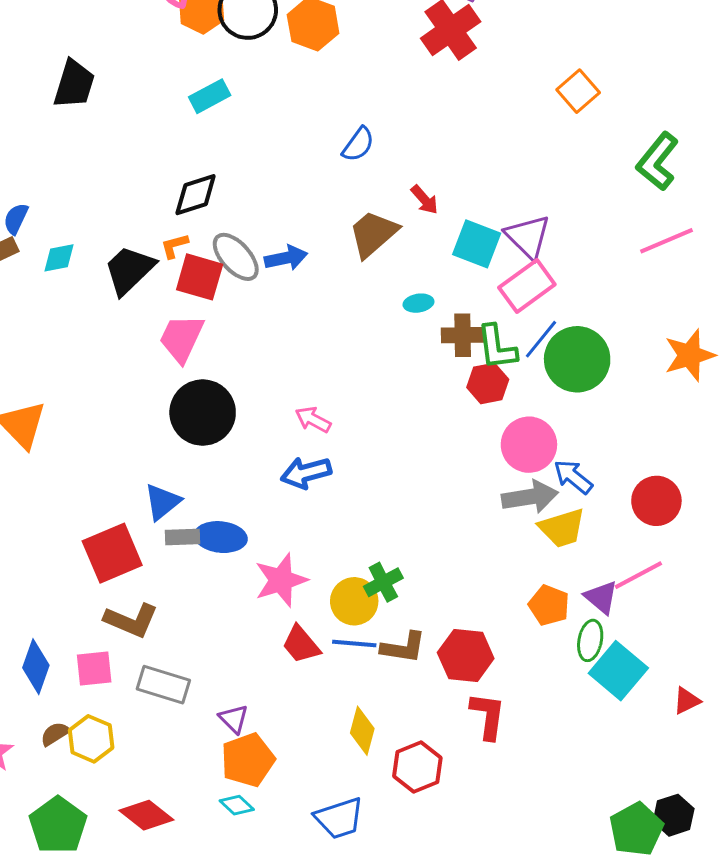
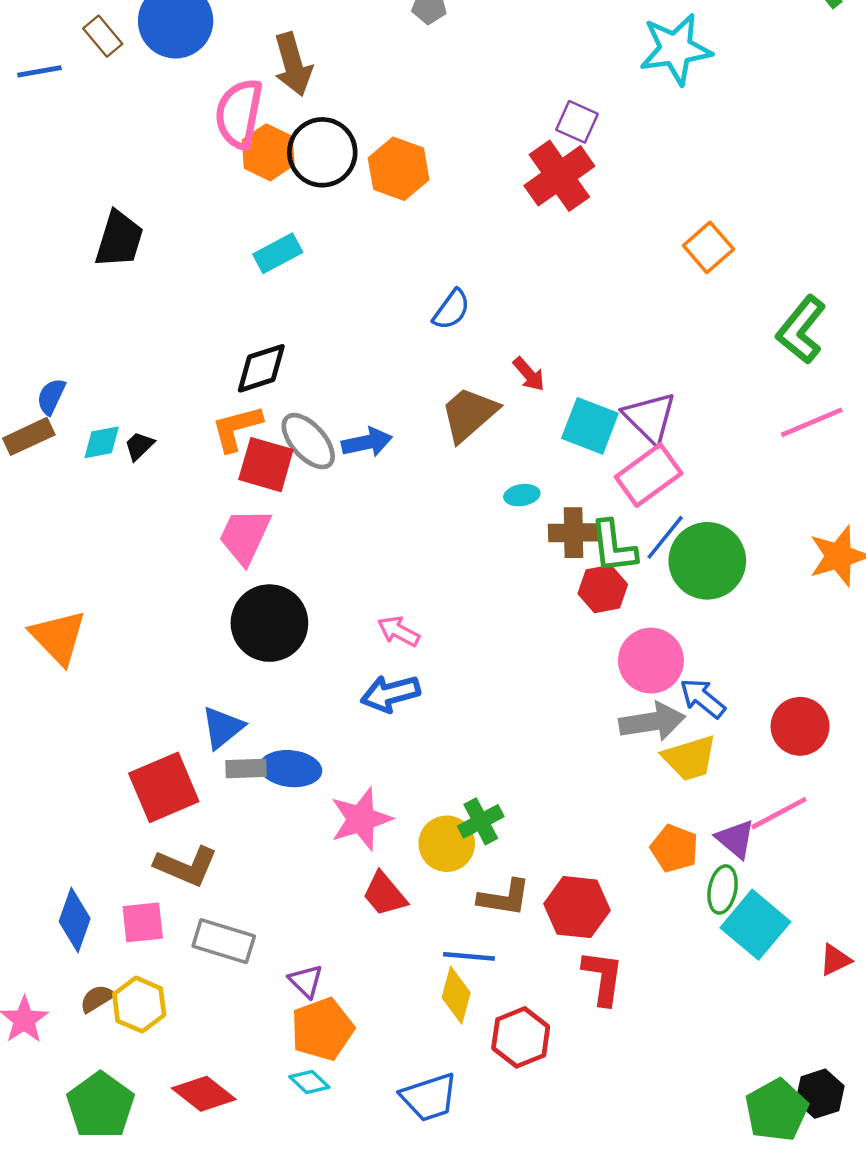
orange L-shape: (174, 246) -> (237, 428), size x1.6
black trapezoid: (129, 270) -> (139, 446), moved, size x0.5
blue line: (354, 643) -> (469, 956), moved

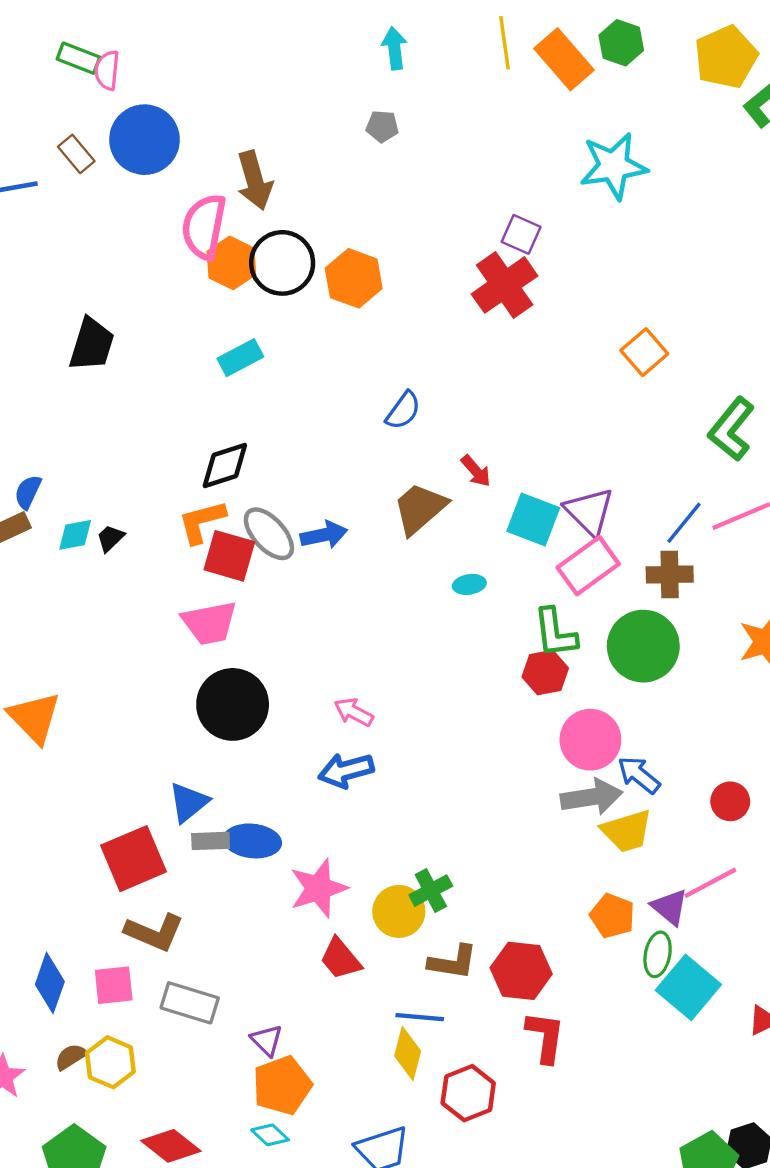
brown cross: (573, 533) -> (670, 575), moved
pink trapezoid: (245, 536) -> (209, 623), turned -126
blue line: (665, 537) -> (684, 523), moved
red circle: (800, 726) -> (730, 801), size x0.7

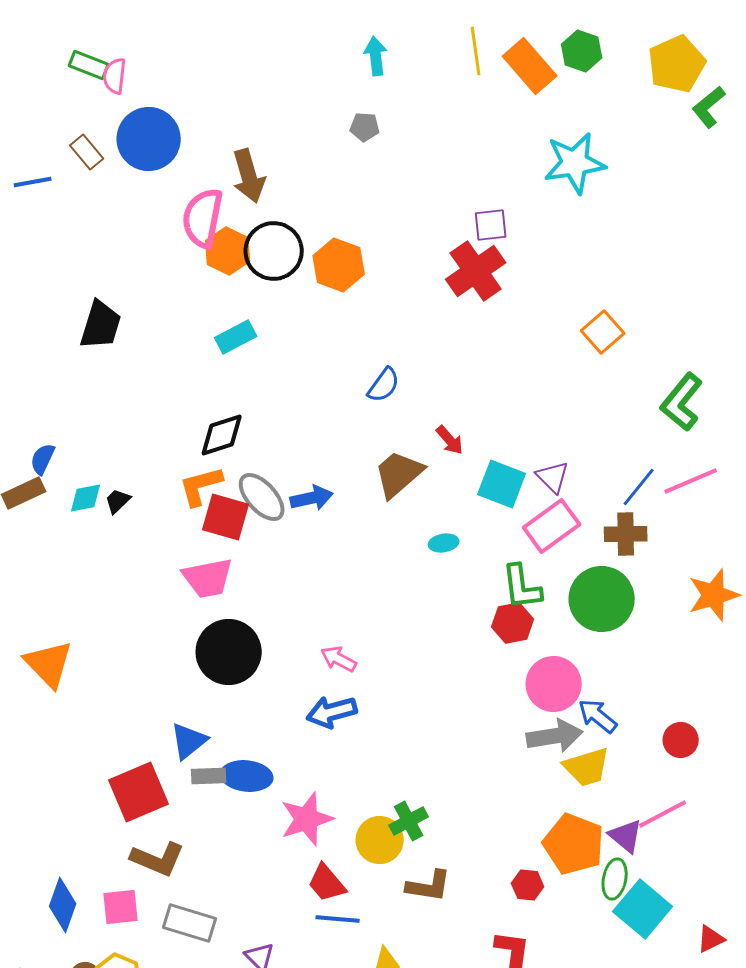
purple square: (521, 234) -> (491, 225), turned -30
purple triangle: (589, 512) -> (553, 477), size x0.7
orange pentagon: (612, 916) -> (574, 844), size x1.5
red hexagon: (521, 971) -> (528, 885), moved, size x0.6
blue line: (420, 1017) -> (338, 919), moved

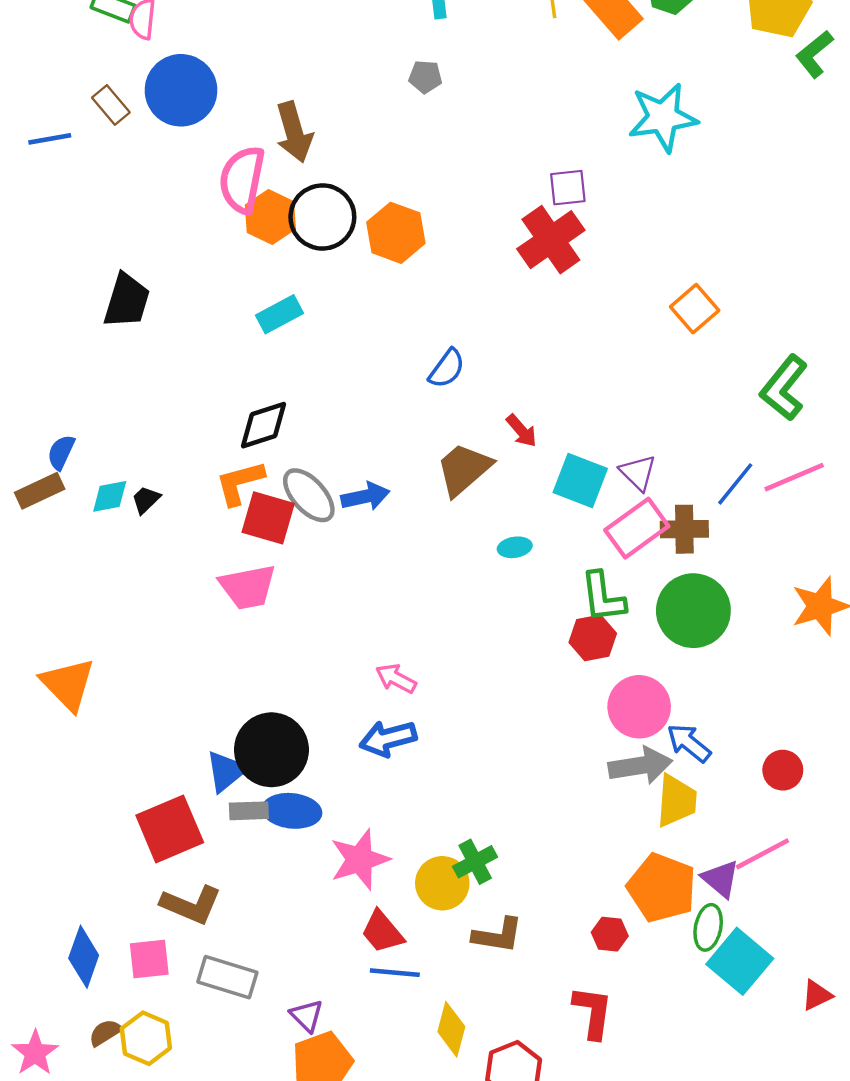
brown cross: (626, 534) -> (684, 529), moved
black circle: (229, 652) -> (271, 750), moved
yellow trapezoid: (587, 767) -> (676, 801), turned -69

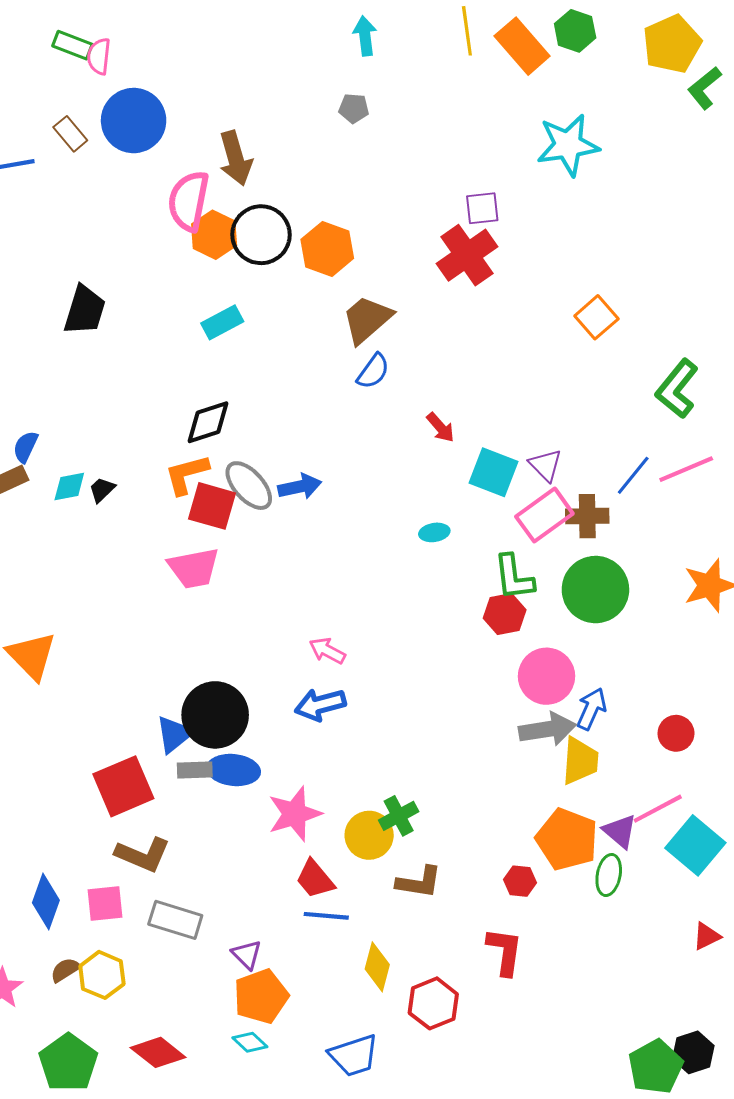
brown trapezoid: (464, 469) -> (367, 319), moved
blue arrow: (689, 743) -> (591, 709), turned 75
cyan square: (740, 961) -> (695, 845), moved

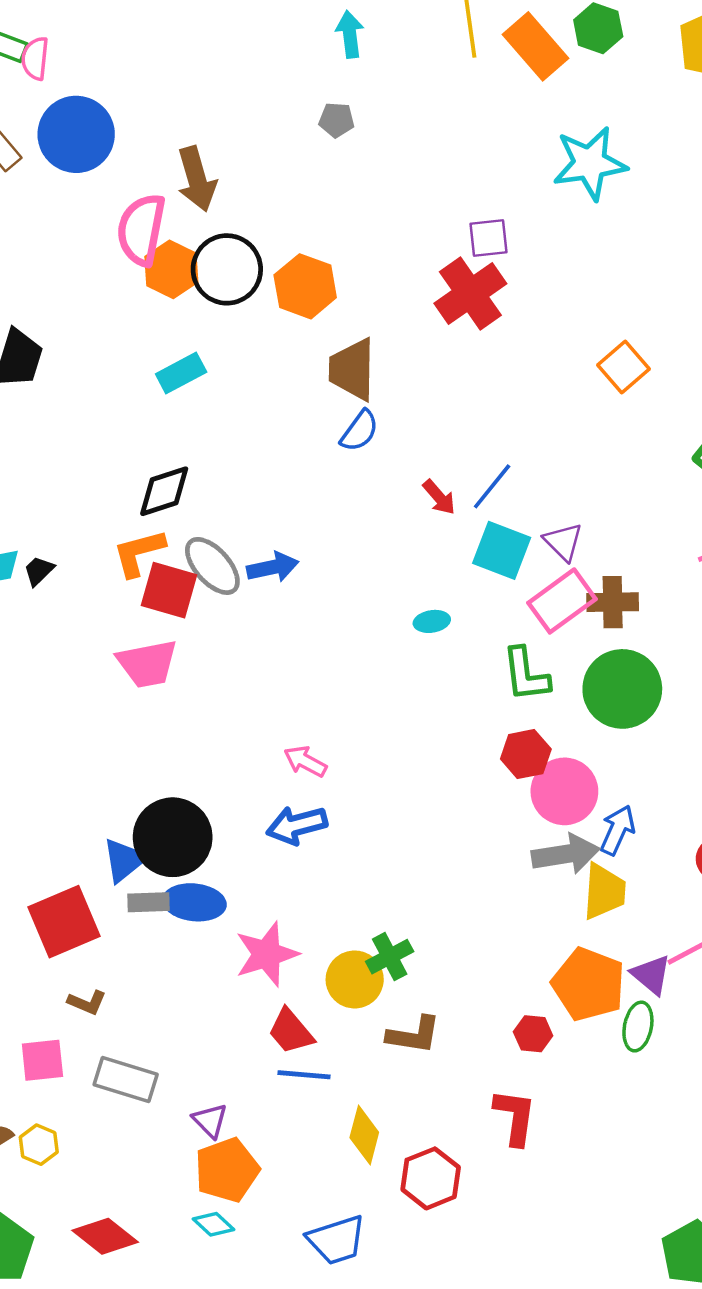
brown trapezoid: (367, 319) -> (352, 369), turned -48
blue line: (633, 475) -> (492, 486), moved
red hexagon: (505, 614) -> (526, 754), moved
brown L-shape: (143, 855) -> (87, 1002), size x0.6
yellow hexagon: (102, 975) -> (39, 1145), size x0.7

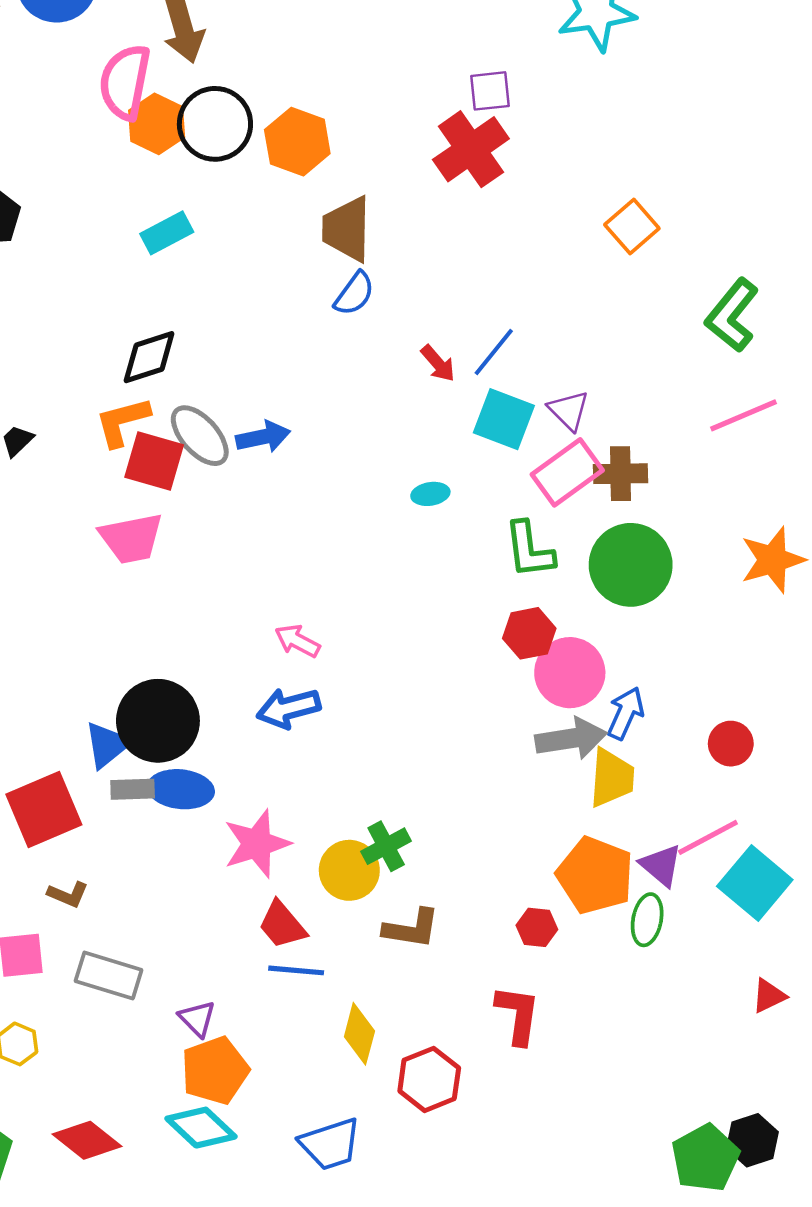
cyan diamond: (214, 1224) -> (201, 1128), size x1.6

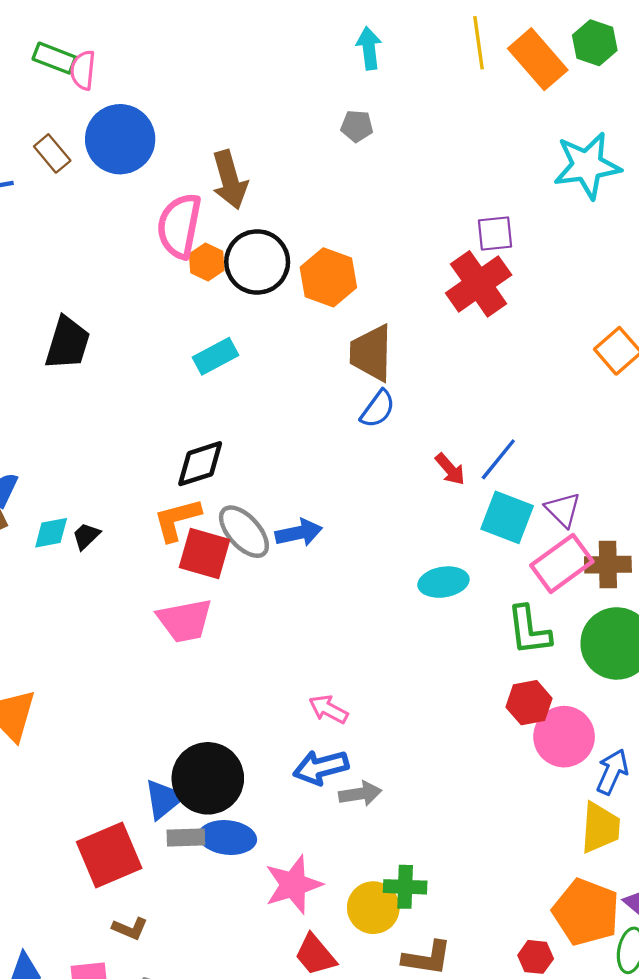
orange hexagon: (157, 124) -> (207, 262), size x0.7
cyan ellipse: (430, 494) -> (443, 582), size x1.5
gray arrow: (571, 739) -> (360, 794), moved, size x0.7
green cross: (386, 846) -> (405, 887), turned 30

